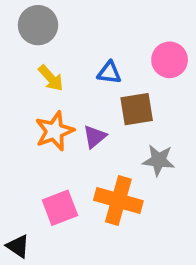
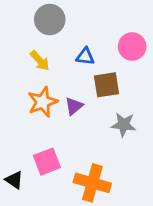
gray circle: (38, 25) -> (50, 19), moved
orange cross: (118, 200) -> (92, 183), moved
black triangle: (18, 246) -> (14, 180), moved

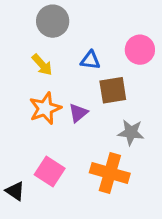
pink square: (47, 162) -> (50, 172), turned -36
orange cross: (92, 183) -> (110, 173), moved

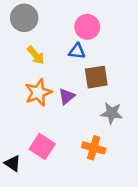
gray circle: (53, 21) -> (24, 18), moved
pink circle: (140, 50) -> (87, 27), moved
orange cross: (110, 173) -> (94, 148), size x0.7

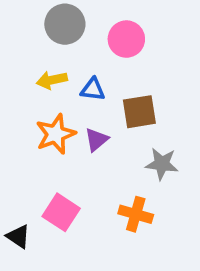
gray circle: (24, 18) -> (65, 24), moved
blue triangle: (77, 51) -> (93, 89), moved
yellow arrow: (36, 55) -> (52, 80), turned 120

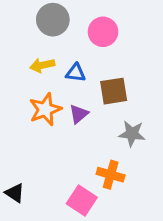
pink square: (61, 212) -> (82, 201), moved

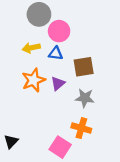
pink circle: (103, 32) -> (59, 31), moved
gray star: (132, 134) -> (85, 98), moved
black triangle: (15, 193) -> (11, 141), turned 40

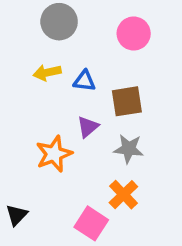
pink circle: (59, 31) -> (134, 34), moved
orange star: (33, 80) -> (54, 154), moved
orange cross: (81, 128) -> (123, 195), turned 30

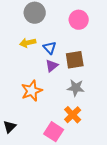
blue triangle: (84, 81) -> (50, 48), turned 40
purple triangle: (88, 127) -> (52, 66), moved

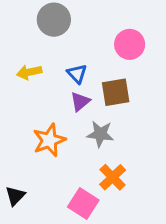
pink circle: (79, 20) -> (130, 44), moved
yellow arrow: (28, 43) -> (29, 72), moved
gray star: (76, 88) -> (100, 134), moved

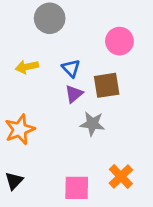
orange star: (49, 140) -> (20, 129), moved
orange cross: (113, 177) -> (121, 176), moved
pink square: (83, 204) -> (77, 188), turned -32

